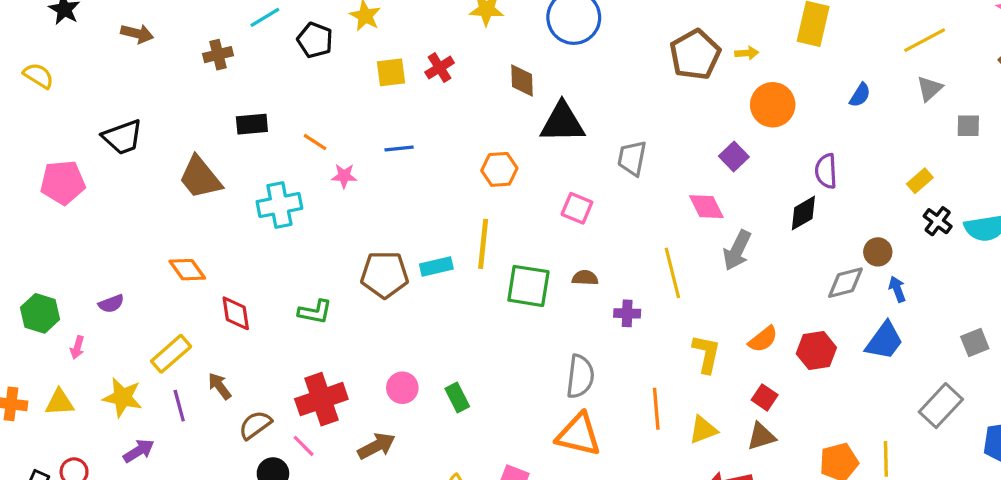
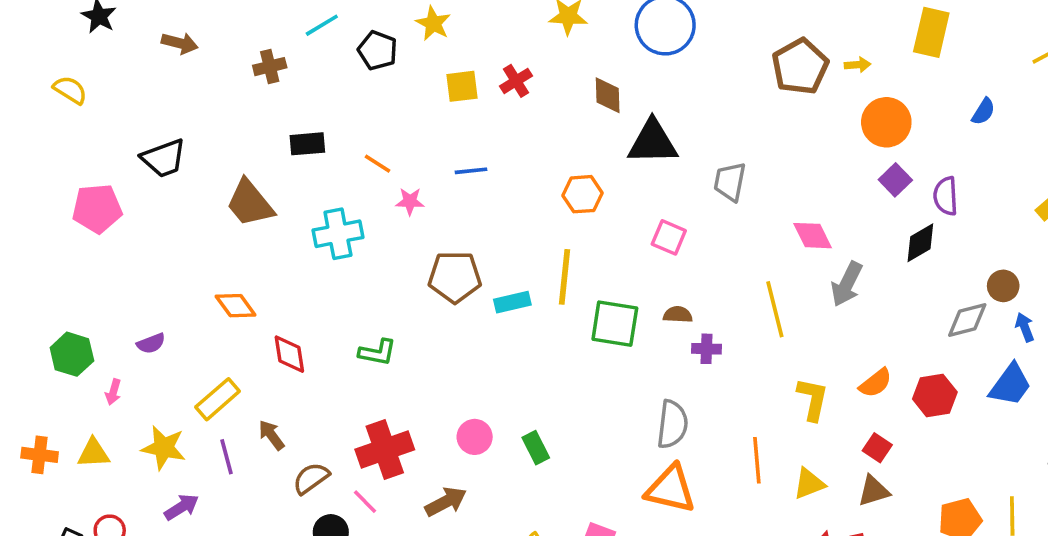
purple square: (734, 157) -> (895, 180), moved
brown pentagon: (385, 275) -> (455, 277), moved
purple cross: (627, 313) -> (707, 349), moved

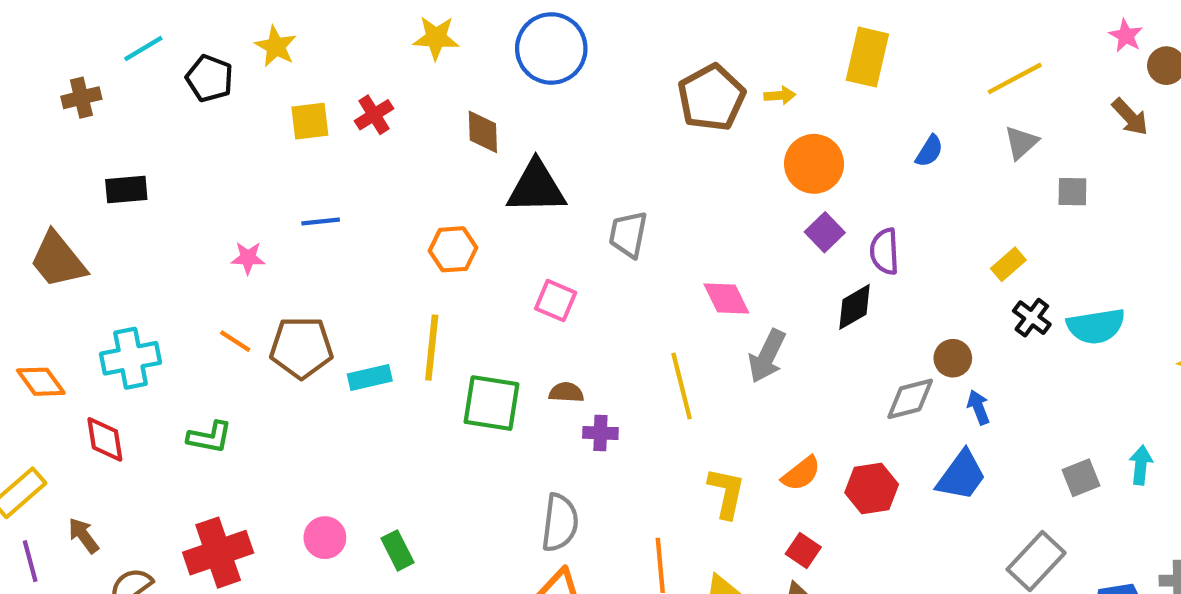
orange line: (378, 164) -> (235, 341), moved
cyan cross: (338, 234) -> (131, 358), moved

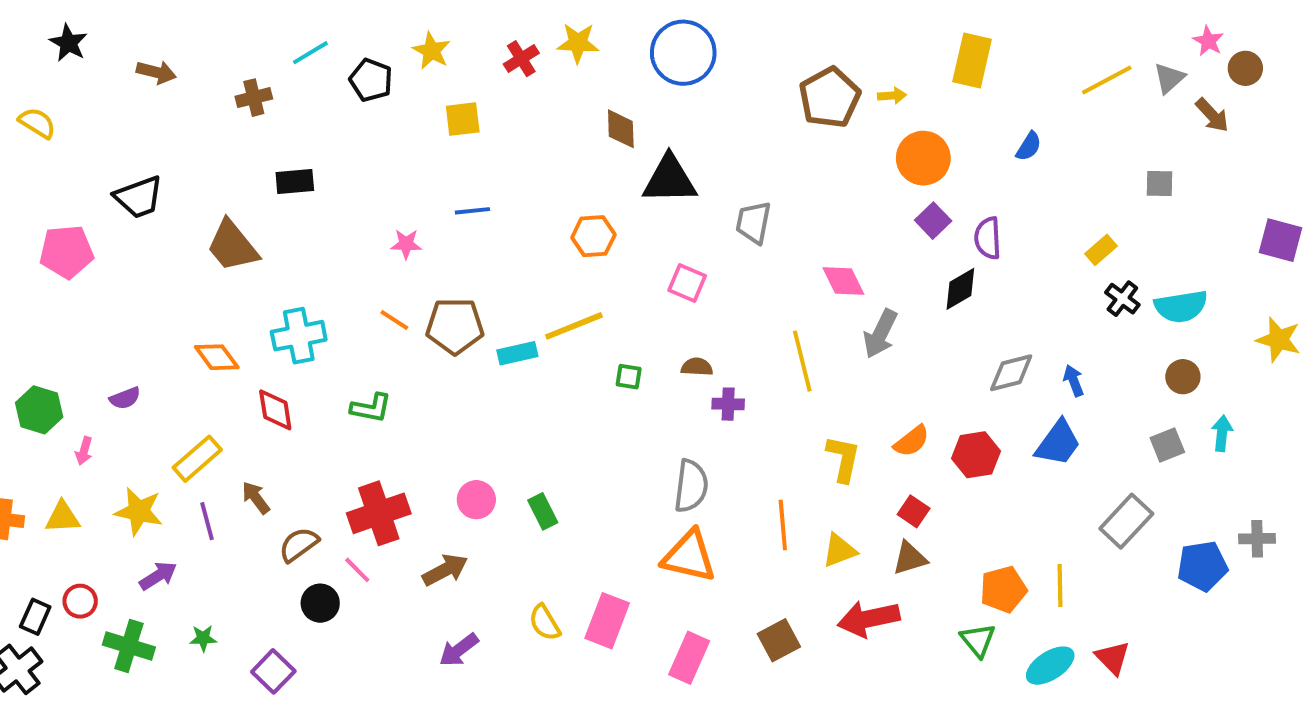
red cross: (374, 115) -> (521, 59), moved
gray triangle: (1021, 142) -> (1169, 78), moved
yellow line: (432, 348) -> (574, 326), turned 62
brown circle: (953, 358) -> (1183, 377), moved
green square: (491, 403) -> (629, 377), size x0.5

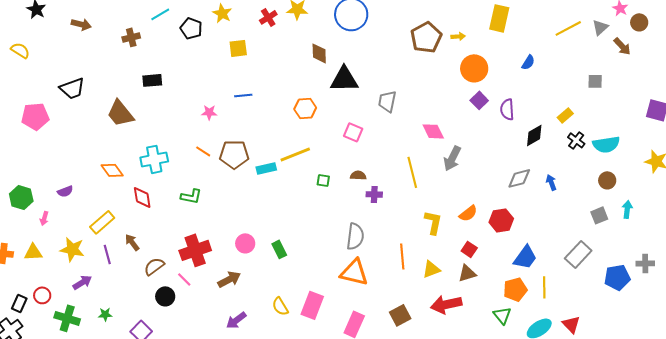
black diamond: (960, 289) -> (534, 135), moved
blue trapezoid: (1058, 443) -> (525, 257), moved

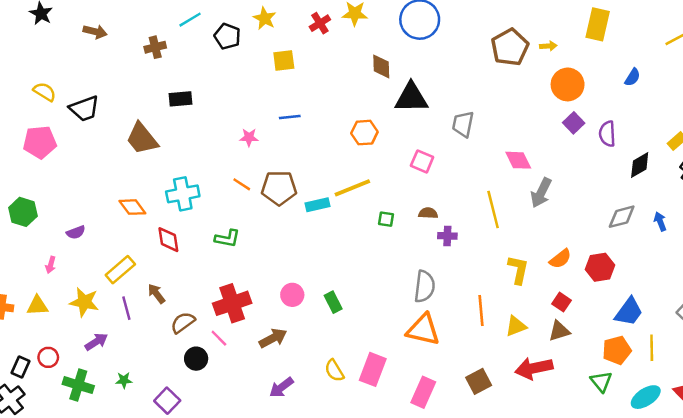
yellow semicircle: (20, 50) -> (45, 92), moved
green hexagon: (21, 197) -> (23, 212), moved

